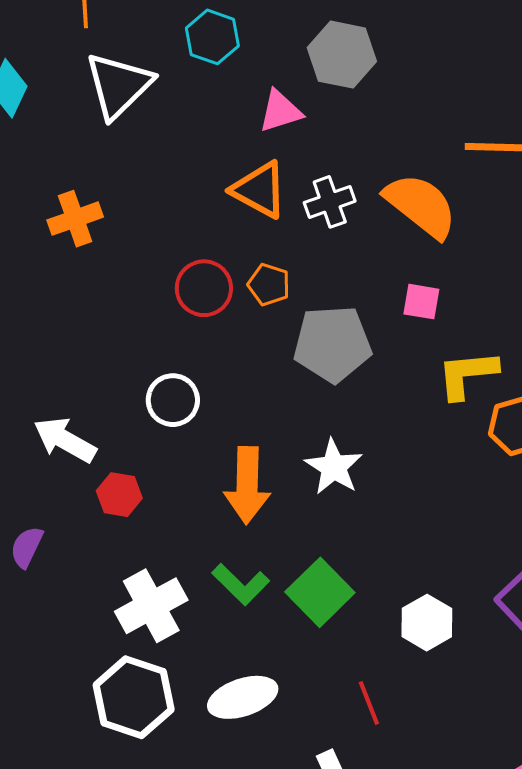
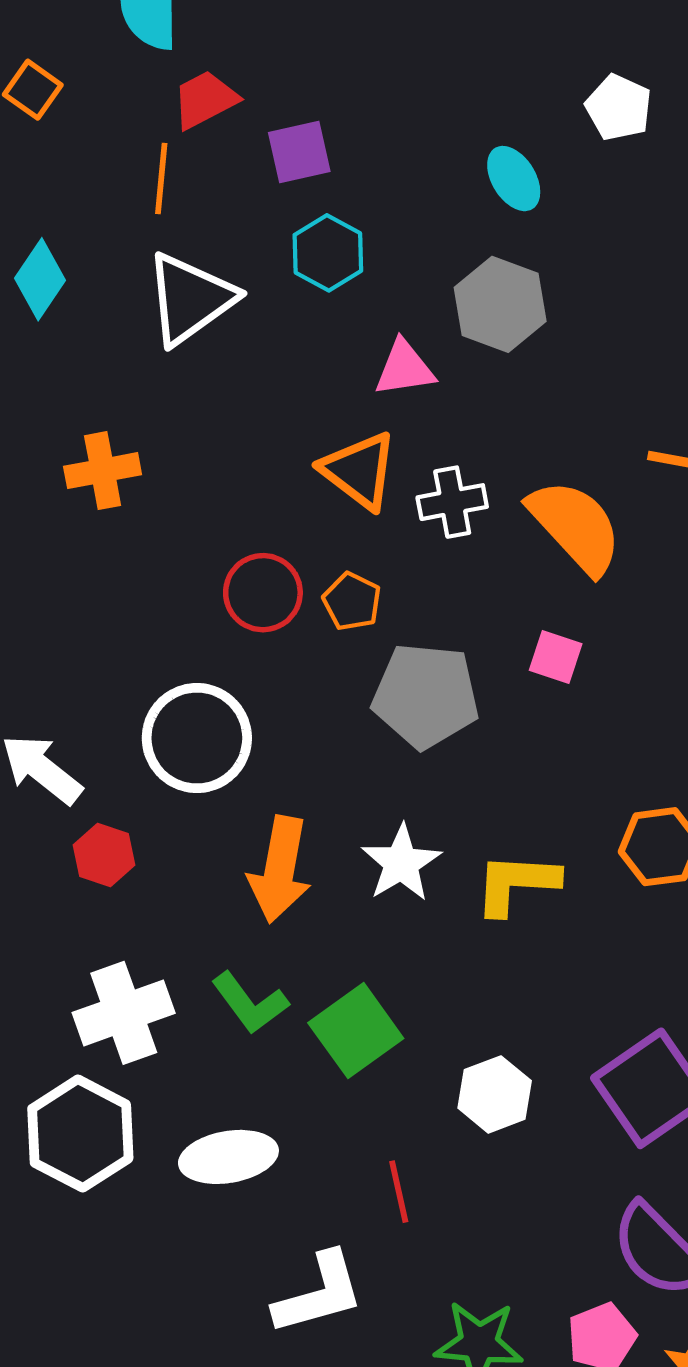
yellow L-shape: (467, 374) -> (516, 884), moved
white circle: (173, 400) -> (197, 738), size x1.5

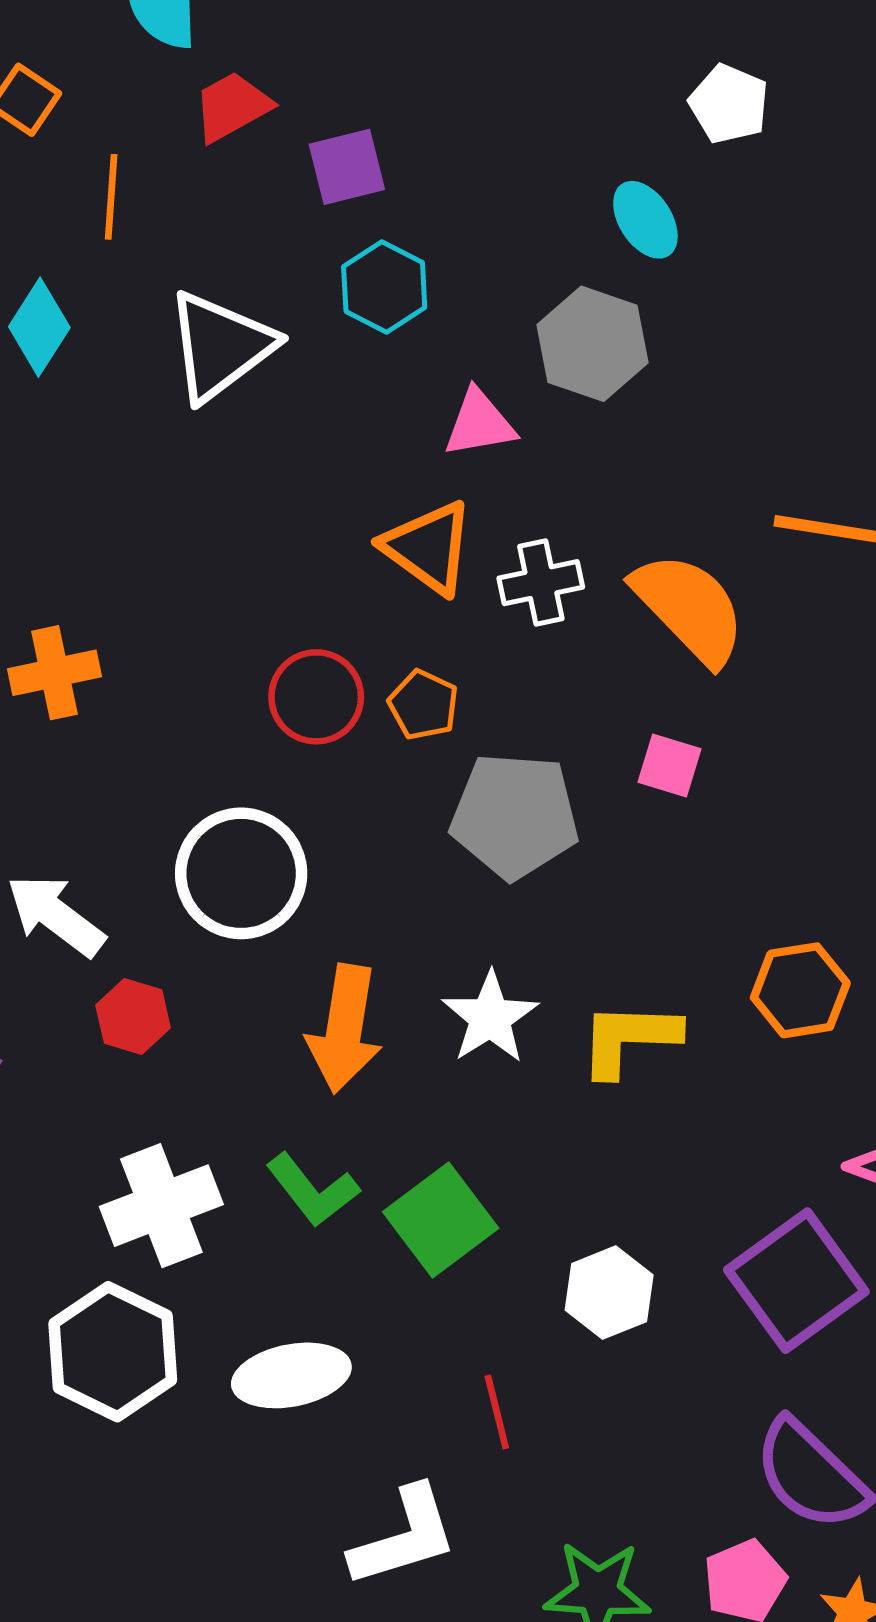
orange line: (161, 179) -> (111, 197), moved
cyan ellipse: (514, 179) -> (645, 220), moved
orange cross: (103, 471) -> (55, 673), moved

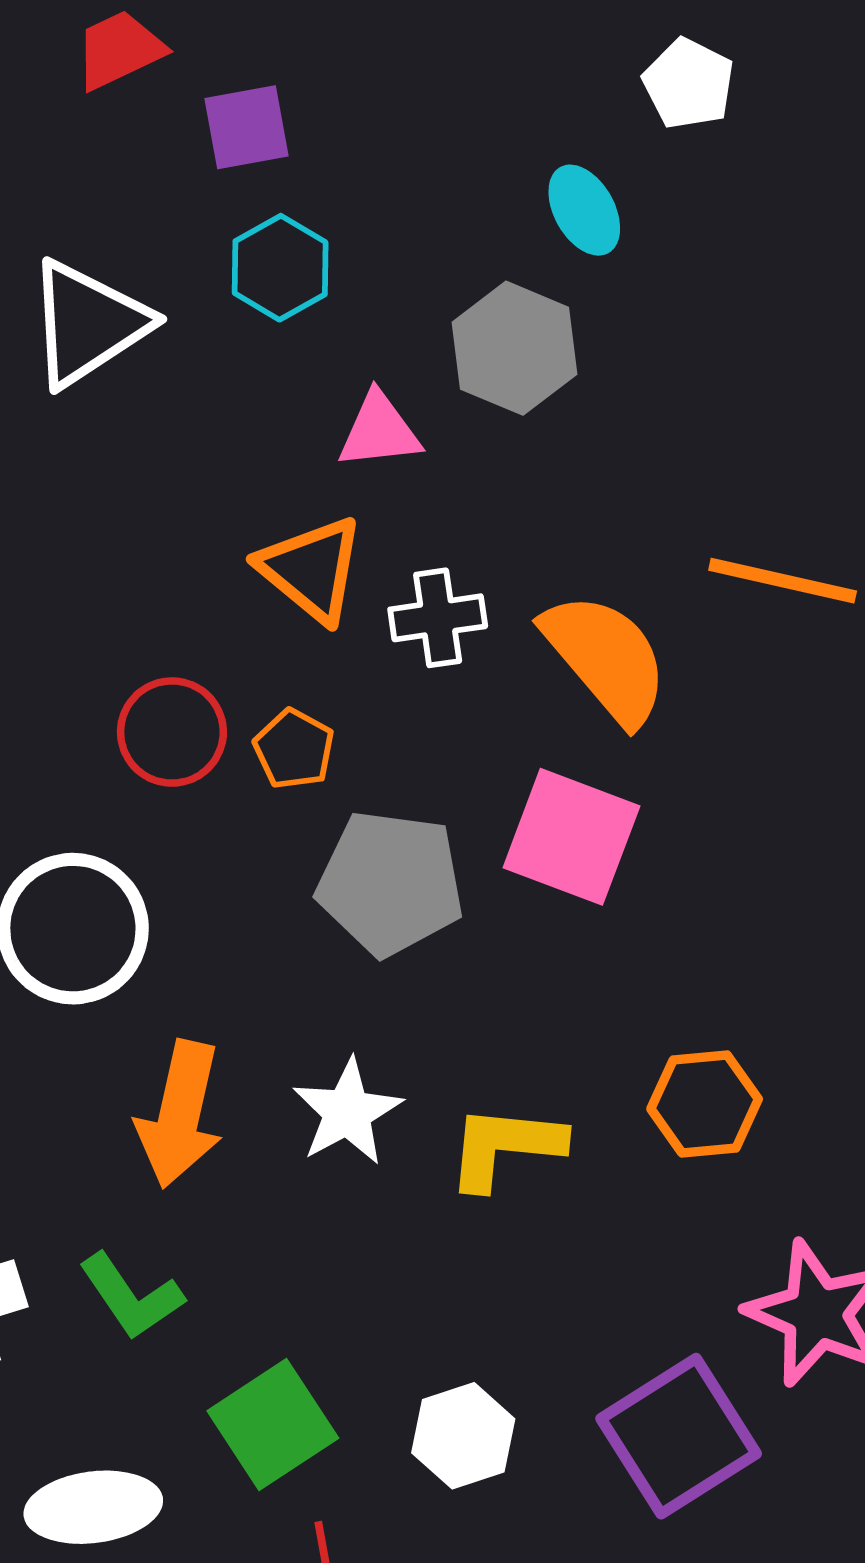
pink square: (669, 766) -> (571, 837), size x1.8
green square: (441, 1220) -> (273, 1424), moved

